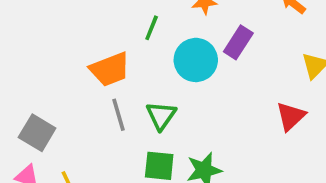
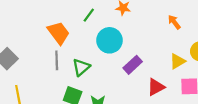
purple rectangle: (238, 42) -> (133, 65), moved
orange trapezoid: (110, 69) -> (58, 33), turned -120

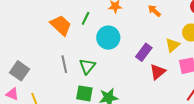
orange arrow: (174, 22) -> (154, 11), moved
orange trapezoid: (58, 33) -> (61, 25), moved
purple rectangle: (133, 65) -> (144, 52), moved

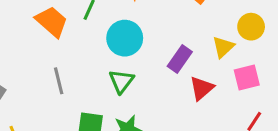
green triangle: (87, 66) -> (121, 81), moved

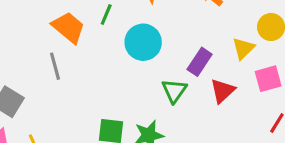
gray line: (59, 81) -> (55, 66), moved
green triangle: (121, 81) -> (174, 91), moved

